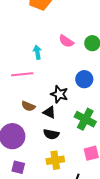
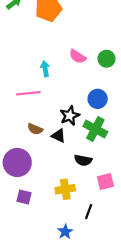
black star: (59, 94) -> (70, 116), turned 30
green cross: (85, 119) -> (95, 129), moved
black semicircle: (51, 134) -> (83, 160), moved

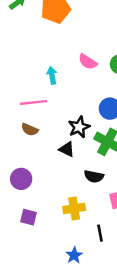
brown semicircle: (35, 129) -> (30, 130), moved
purple circle: (17, 162) -> (21, 179), size x0.7
black line: (89, 212) -> (100, 233), turned -32

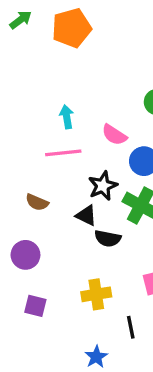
pink semicircle: (88, 62) -> (114, 135), moved
pink line: (33, 102) -> (63, 153), moved
brown semicircle: (30, 130) -> (37, 202), moved
black semicircle: (94, 176) -> (108, 238), moved

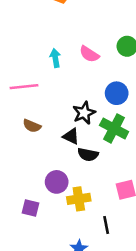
pink semicircle: (114, 135) -> (89, 54), moved
pink line: (63, 153) -> (24, 87), moved
purple circle: (25, 255) -> (57, 182), moved

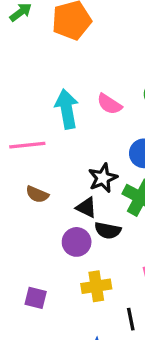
cyan arrow: (55, 58) -> (67, 109), size x1.6
purple circle: (57, 182) -> (77, 242), moved

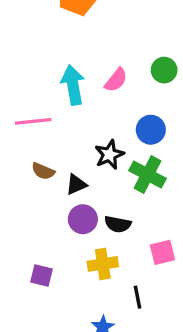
pink semicircle: (109, 104) -> (116, 80), turned -85
black triangle: (86, 207) -> (76, 184), moved, turned -50
black semicircle: (108, 230) -> (118, 224), moved

